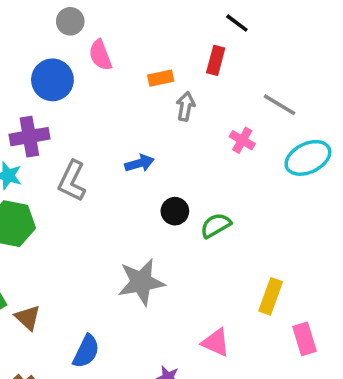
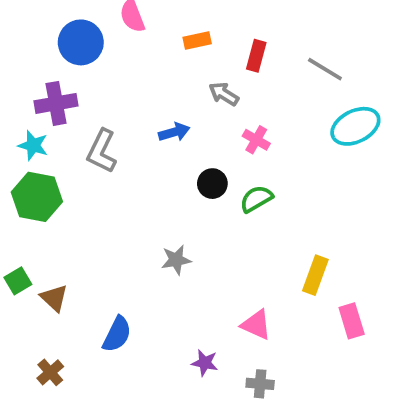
red rectangle: (216, 60) -> (256, 56), moved
gray arrow: (186, 106) -> (224, 94), moved, turned -68
pink cross: (242, 140) -> (256, 140), moved
gray star: (141, 282) -> (176, 260), size x0.6

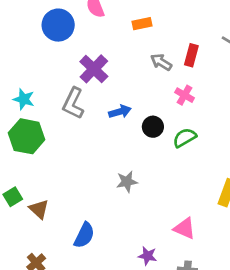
red rectangle: (256, 56) -> (191, 55), moved
purple cross: (56, 103) -> (94, 69), moved, turned -36
blue arrow: (174, 132) -> (120, 112), moved

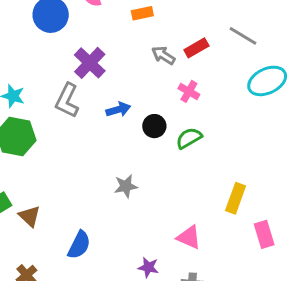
red rectangle: (191, 55) -> (196, 48), turned 45

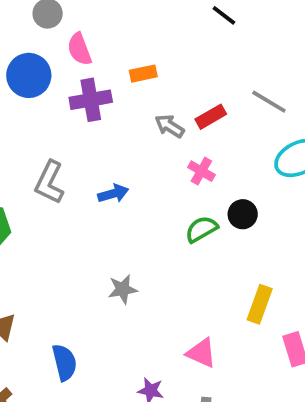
purple cross: (90, 63) -> (91, 100), moved, turned 36
black circle: (154, 126) -> (243, 214), moved
blue semicircle: (79, 245) -> (64, 362), turned -40

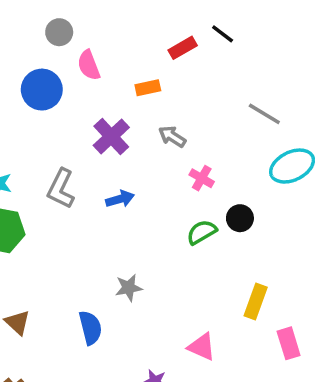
purple cross: (91, 100) -> (111, 136), moved, turned -33
red rectangle: (211, 117) -> (183, 48), moved
blue semicircle: (64, 362) -> (90, 328), moved

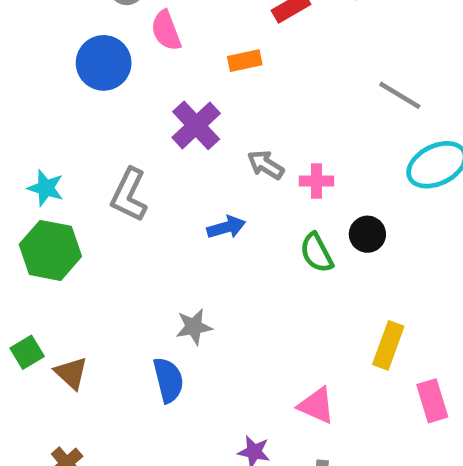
gray arrow: (172, 136) -> (266, 165), moved
pink cross: (202, 178) -> (317, 181), turned -30
blue arrow: (120, 199) -> (226, 227), moved
green semicircle: (202, 232) -> (317, 253), turned -88
gray star: (129, 288) -> (194, 327), moved

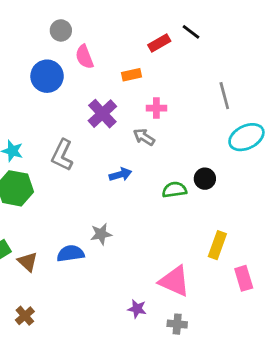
gray line: (400, 95) -> (224, 96), turned 44
pink cross: (317, 181) -> (156, 108), moved
green semicircle: (317, 253) -> (174, 190), turned 110
blue semicircle: (168, 380) -> (71, 253), moved, turned -84
pink triangle: (317, 405) -> (174, 281), size x1.4

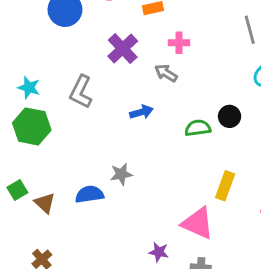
yellow rectangle: (217, 245) -> (225, 186), moved

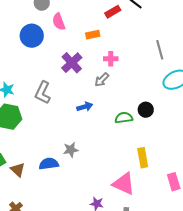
gray arrow: (166, 73) -> (102, 80), turned -77
yellow rectangle: (225, 186) -> (143, 158), turned -30

